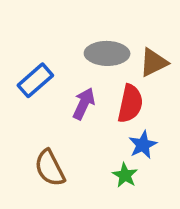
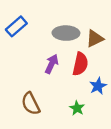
blue rectangle: (35, 80) -> (16, 26), moved
blue star: (143, 145) -> (98, 86), moved

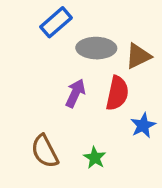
blue rectangle: (16, 26) -> (56, 22), moved
green star: (77, 108) -> (95, 158), moved

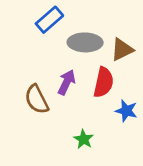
blue star: (143, 125) -> (126, 111), turned -30
brown semicircle: (45, 151) -> (37, 99), moved

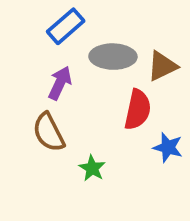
purple arrow: (67, 82) -> (60, 83), moved
green star: (84, 139) -> (92, 168), moved

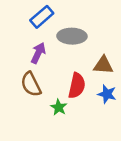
brown triangle: (162, 66) -> (103, 65), moved, turned 30
red semicircle: (138, 110) -> (77, 86), moved

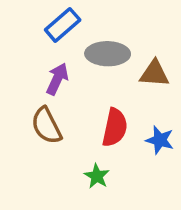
brown triangle: (103, 65) -> (154, 74), moved
green star: (59, 107) -> (97, 176), moved

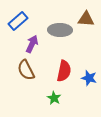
blue rectangle: (63, 25) -> (18, 21), moved
brown triangle: (154, 74) -> (86, 19), moved

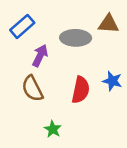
blue star: (89, 78) -> (112, 81), moved
green star: (54, 98) -> (53, 129), moved

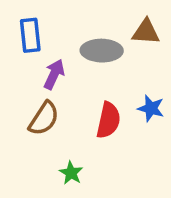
blue rectangle: (22, 26) -> (30, 35), turned -55
brown semicircle: (32, 89) -> (44, 119), turned -120

